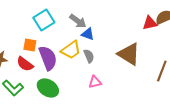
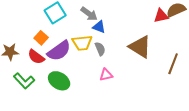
orange square: (30, 45) -> (41, 38), turned 32
yellow trapezoid: (71, 50) -> (82, 43), turned 30
purple semicircle: (48, 58) -> (59, 51), turned 75

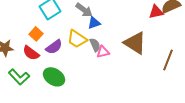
blue triangle: (99, 27) -> (94, 23), turned -40
yellow trapezoid: (82, 43) -> (77, 39), turned 40
purple semicircle: (59, 51) -> (54, 47), size x0.7
pink triangle: (106, 75) -> (103, 52), moved

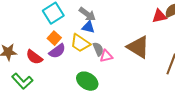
blue triangle: (94, 23) -> (88, 27), moved, turned 32
orange square: (36, 34) -> (54, 38), moved
green ellipse: (54, 77) -> (87, 81), moved

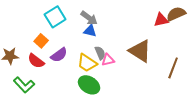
orange square: (54, 38) -> (41, 41), moved
yellow trapezoid: (80, 43) -> (87, 63), moved

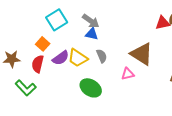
pink triangle: (108, 60) -> (128, 74), moved
red semicircle: (36, 61) -> (38, 64), turned 66
yellow trapezoid: (87, 63) -> (78, 58), moved

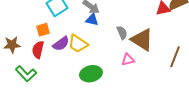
orange square: (43, 44) -> (43, 30), turned 32
gray semicircle: (102, 56) -> (122, 33), moved
green ellipse: (91, 88) -> (91, 74), turned -45

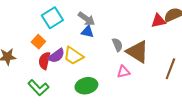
orange square: (43, 30) -> (38, 42), turned -32
red semicircle: (38, 50) -> (44, 61), moved
green L-shape: (26, 74) -> (38, 88), moved

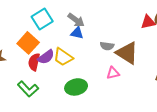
orange square: (38, 42) -> (28, 43), size x1.5
gray semicircle: (117, 45) -> (107, 46), turned 120

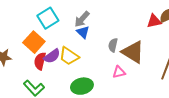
gray arrow: (76, 20) -> (82, 19), turned 96
blue triangle: (77, 33) -> (83, 32), turned 32
gray semicircle: (107, 46) -> (113, 45), turned 96

